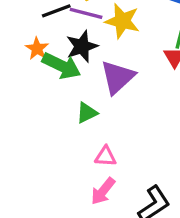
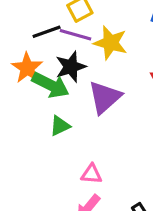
orange star: (37, 49) -> (27, 68), size x1.4
green triangle: (87, 113) -> (60, 126), moved

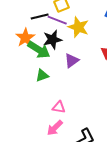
purple triangle: (105, 97) -> (72, 61), size x0.7

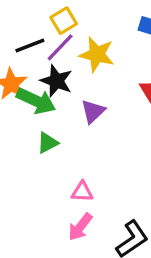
purple line: (57, 20) -> (60, 47), turned -60
black star: (52, 40) -> (56, 81), turned -30

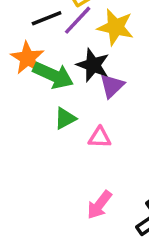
black star: (56, 81) -> (93, 65), moved
pink triangle: (82, 192) -> (100, 138), moved

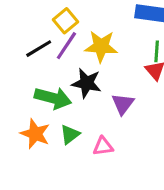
orange star: (27, 58) -> (35, 134), moved
purple triangle: (112, 86) -> (123, 104), moved

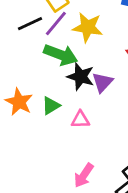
black star: (87, 83) -> (81, 77), moved
green arrow: (53, 98) -> (61, 55), moved

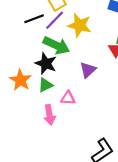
black star: (81, 77) -> (46, 63), moved
pink arrow: (84, 175) -> (49, 115), moved, turned -48

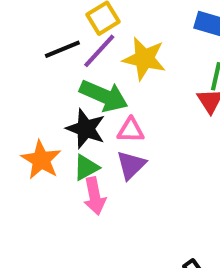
purple triangle: (88, 70) -> (131, 165), moved
pink triangle: (68, 98) -> (131, 130), moved
pink arrow: (49, 115) -> (95, 196), moved

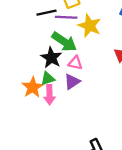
purple line: (99, 51) -> (66, 17), turned 40
orange star: (41, 160) -> (33, 87), moved

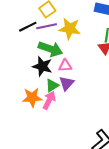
green triangle: (48, 79) -> (52, 85), moved
orange star: (33, 87) -> (32, 97), turned -30
pink arrow: (49, 95) -> (49, 100), turned -138

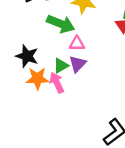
black star: (42, 66) -> (27, 56), moved
pink arrow: (49, 100) -> (57, 83), turned -54

